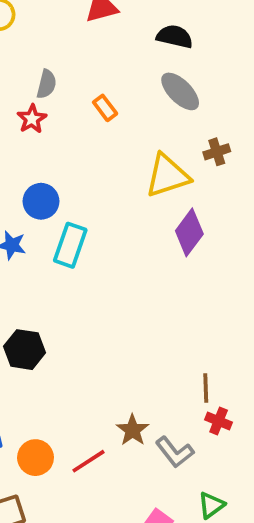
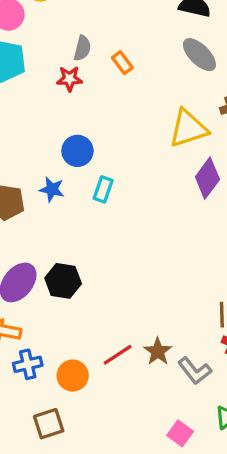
orange rectangle: (105, 108) -> (122, 63), moved
red star: (32, 119) -> (69, 79), turned 30
cyan rectangle: (70, 245) -> (103, 189), size x0.7
red line: (89, 461) -> (118, 355), moved

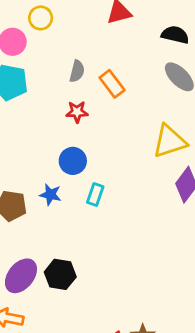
orange rectangle: (122, 63) -> (112, 84), size x1.4
red star: (69, 79) -> (77, 112), moved

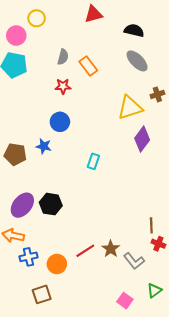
cyan rectangle: (95, 195) -> (93, 161), moved

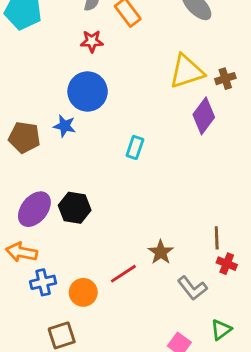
brown cross: (157, 94) -> (225, 79), moved
blue circle: (60, 122) -> (88, 91), size x1.4
brown star: (111, 249) -> (161, 252), moved

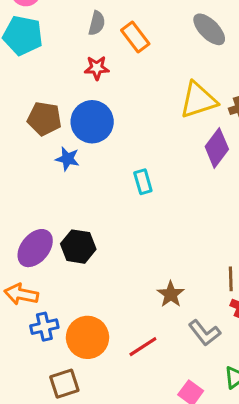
brown pentagon: (24, 137) -> (44, 119), moved
cyan rectangle: (135, 147) -> (143, 182), turned -35
red line: (123, 274) -> (143, 347), moved
orange circle: (83, 292) -> (87, 337), size x1.4

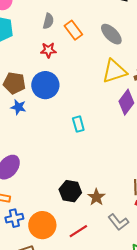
gray ellipse: (209, 29) -> (111, 34), moved
blue star: (67, 159) -> (18, 107), moved
black hexagon: (78, 247) -> (70, 191), moved

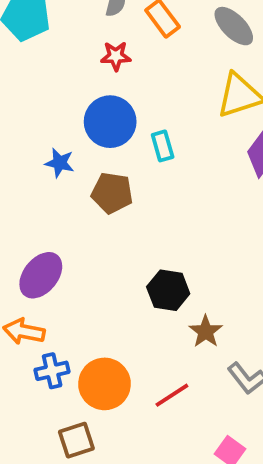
brown pentagon: (14, 83) -> (112, 193), moved
cyan rectangle: (78, 124) -> (163, 146), moved
black hexagon: (70, 191) -> (168, 290), moved

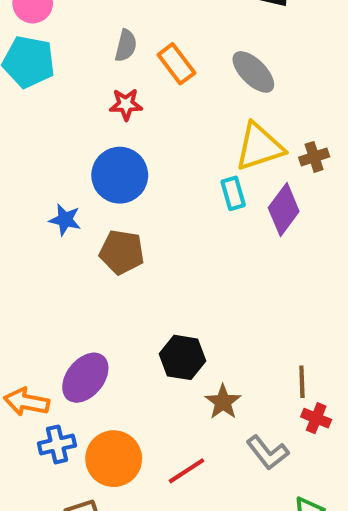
cyan rectangle: (163, 146) -> (233, 193), moved
purple ellipse: (41, 275) -> (85, 378), moved

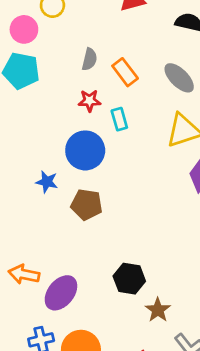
cyan rectangle: (233, 193) -> (119, 119), moved
orange arrow: (27, 402) -> (24, 274), moved

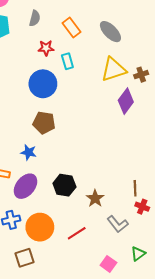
gray semicircle: (89, 59) -> (35, 18), moved
blue star: (47, 182) -> (29, 152), moved
black hexagon: (129, 279) -> (64, 185), moved

